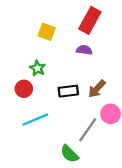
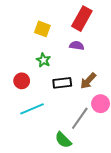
green star: (37, 68) -> (43, 60), moved

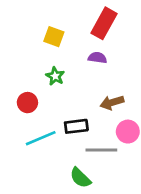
brown arrow: (88, 81) -> (112, 103), turned 30
black rectangle: (62, 83) -> (76, 126), moved
gray line: (80, 118) -> (101, 150), turned 55

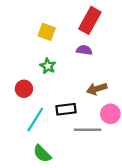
cyan line: (41, 138) -> (35, 119), turned -35
green semicircle: (80, 178) -> (42, 154), moved

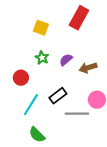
purple semicircle: (84, 50) -> (66, 60), moved, turned -48
brown arrow: (97, 89) -> (88, 68), moved
black rectangle: (66, 109) -> (58, 96), turned -30

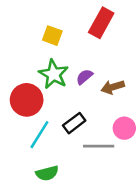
green star: (42, 58) -> (54, 74), size x1.6
red circle: (21, 78) -> (27, 100), size x1.6
green semicircle: (37, 135) -> (47, 173), turned -60

